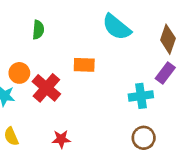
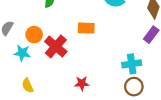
cyan cross: (141, 96) -> (132, 64), moved
red star: (61, 139) -> (82, 83), moved

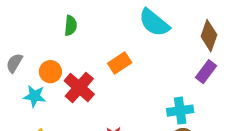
orange rectangle: (86, 28) -> (120, 63), turned -35

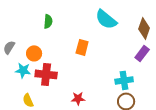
orange rectangle: (120, 63) -> (82, 47), turned -42
red cross: (79, 87) -> (46, 74), moved, turned -35

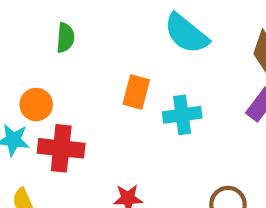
cyan cross: (124, 80) -> (182, 115), moved

